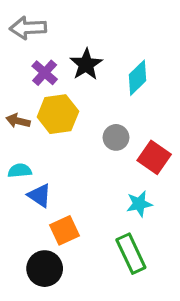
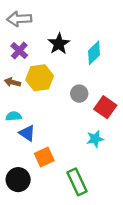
purple cross: (45, 73) -> (19, 51), moved
green rectangle: (131, 254) -> (77, 182), moved
black circle: (45, 269) -> (18, 180), moved

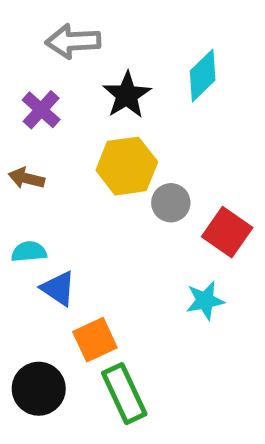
gray arrow: (19, 19) -> (73, 41), moved
cyan diamond: (94, 53) -> (203, 75), moved
yellow hexagon: (40, 78) -> (127, 166), moved
green rectangle: (77, 182) -> (124, 394), moved

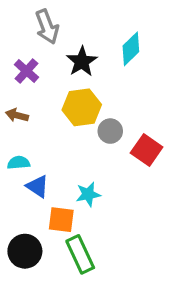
gray arrow: (73, 41) -> (47, 27), turned -108
cyan star: (205, 301) -> (88, 194), moved
orange square: (95, 340) -> (61, 220), turned 32

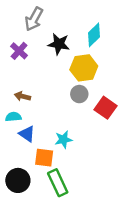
gray arrow: (47, 27) -> (34, 19), turned 50
black star: (82, 61) -> (59, 44), turned -30
yellow hexagon: (82, 107) -> (84, 68), moved
brown arrow: (17, 115) -> (22, 96), moved

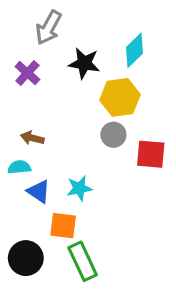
red square: (105, 108) -> (151, 154), turned -30
cyan star: (63, 140) -> (79, 188), moved

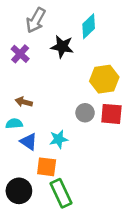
cyan diamond: (135, 50) -> (89, 26), moved
yellow hexagon: (120, 97) -> (104, 79), moved
gray circle: (113, 135) -> (85, 113), moved

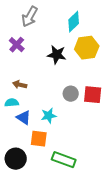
black star: (62, 47) -> (57, 55), moved
yellow hexagon: (104, 79) -> (87, 48), moved
green rectangle: (61, 193) -> (64, 160), moved, turned -45

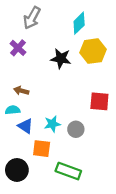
gray circle: (71, 94) -> (76, 129), moved

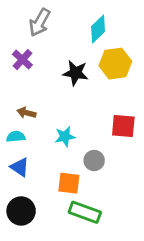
cyan star: (52, 124) -> (65, 137), moved
blue triangle: (25, 126) -> (20, 167), moved
orange square: (42, 149) -> (69, 183), moved

